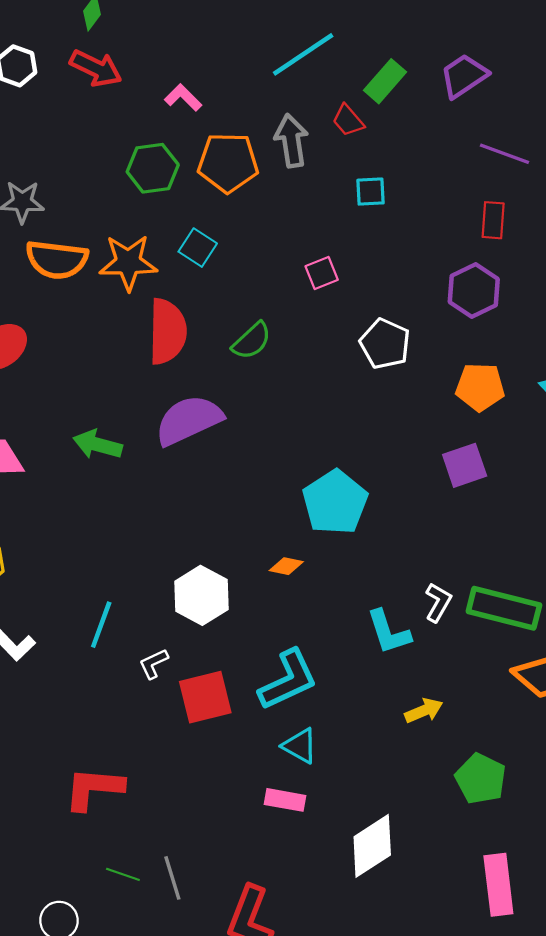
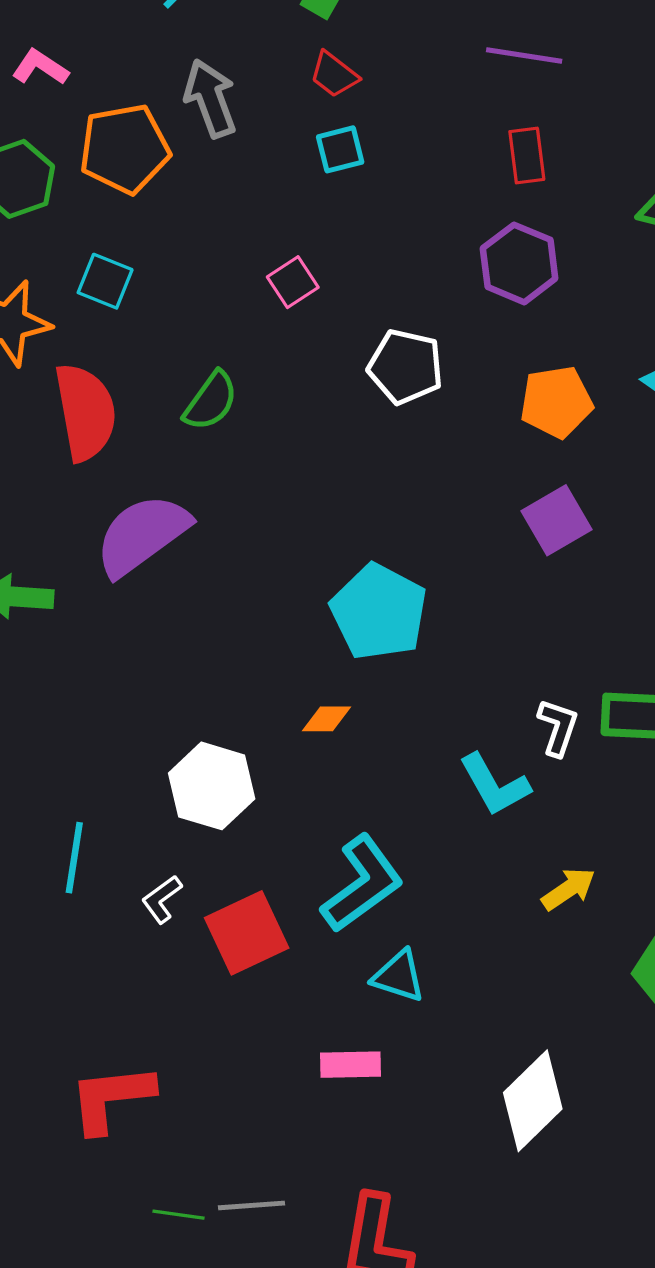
red trapezoid: (348, 120) -> (334, 75), moved
pink rectangle: (285, 800) -> (350, 1065), moved
gray line: (172, 878) -> (251, 1205), turned -66

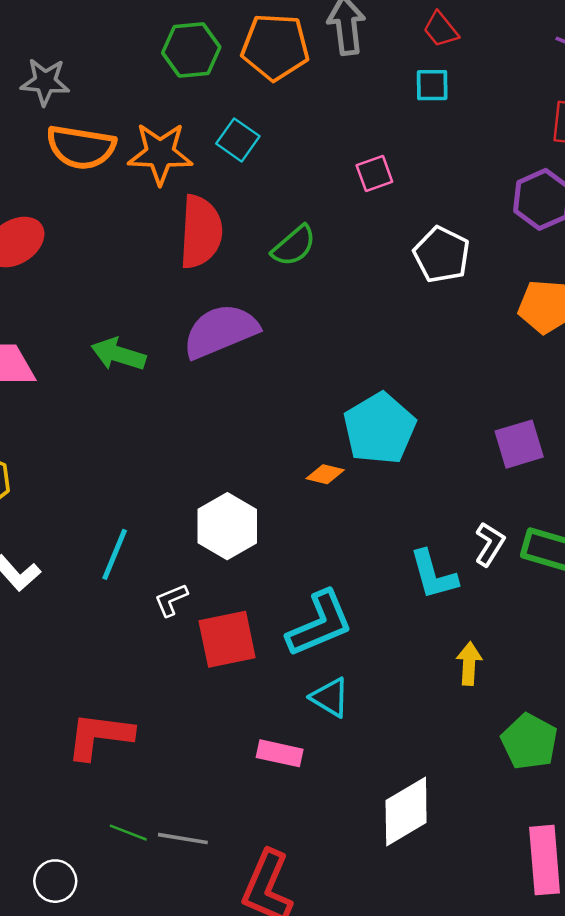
purple square: (556, 520) -> (519, 444), moved
orange diamond: (327, 719) -> (325, 474), moved
yellow arrow: (569, 889) -> (469, 664), turned -66

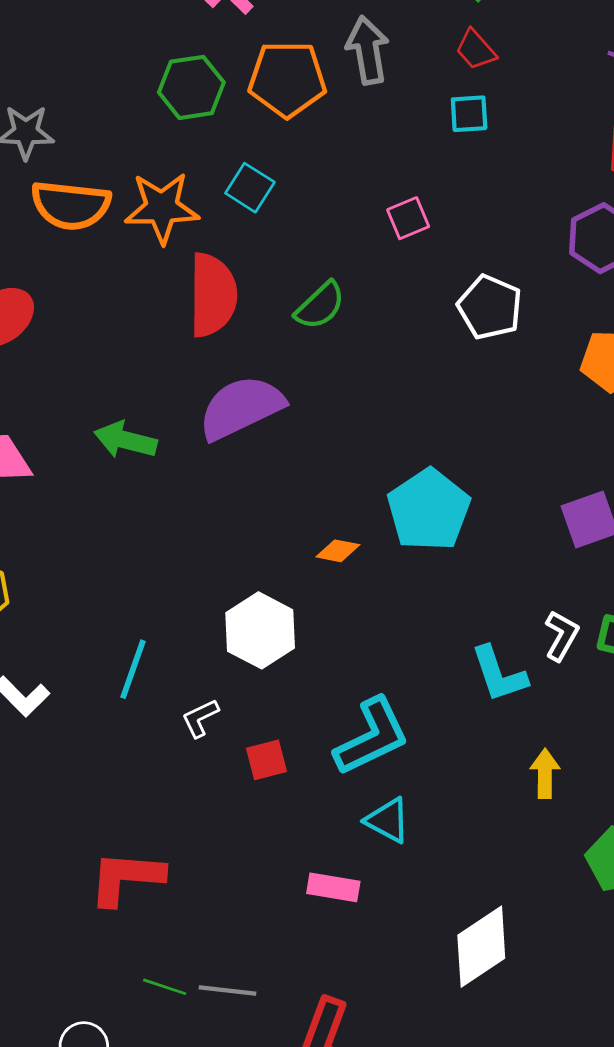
orange diamond: (325, 474) -> (338, 551), moved
red square: (227, 639) -> (266, 760), size x0.6

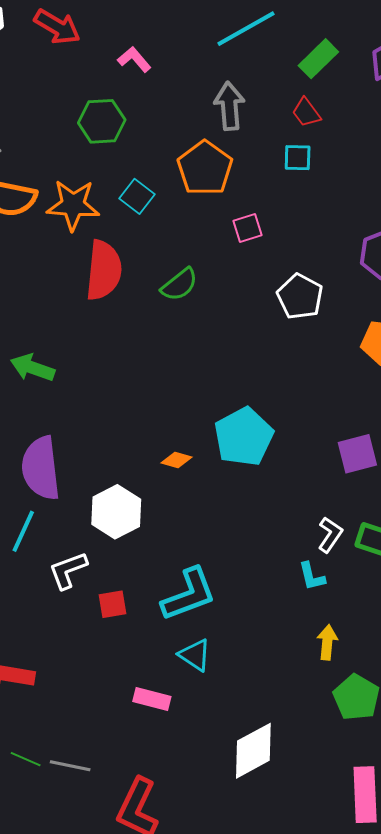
orange pentagon: (287, 79) -> (205, 168), moved, turned 30
purple semicircle: (241, 408) -> (41, 468), moved, turned -76
cyan L-shape: (499, 674) -> (312, 576), moved, size x0.7
white L-shape: (200, 718) -> (68, 570), size x1.4
yellow arrow: (545, 774) -> (327, 642), moved

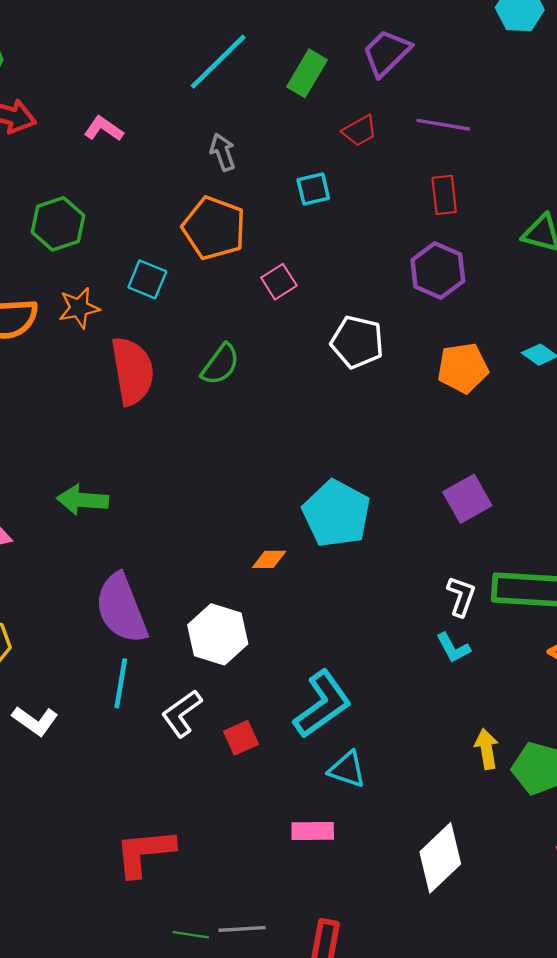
gray arrow: (229, 106) -> (223, 152), size x0.7
red trapezoid: (306, 112) -> (360, 131), moved, turned -68
green hexagon: (102, 121) -> (58, 224), moved
orange star: (73, 205) -> (79, 308), size x0.7
yellow arrow: (327, 642) -> (487, 749), moved

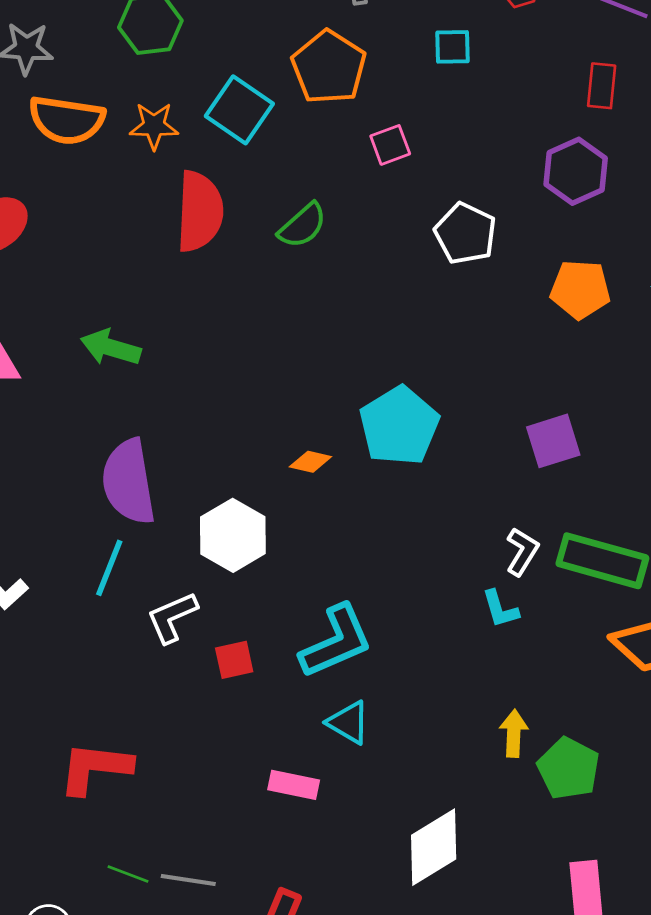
cyan square: (147, 279) -> (239, 110), size x1.4

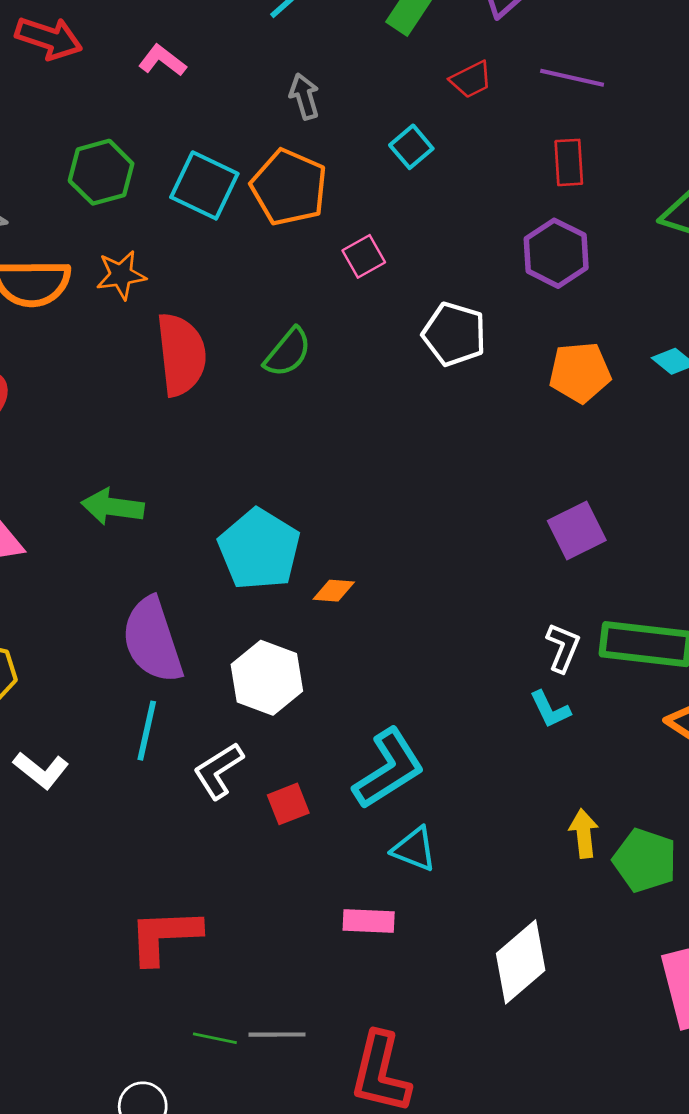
cyan square: (453, 47) -> (411, 147), turned -30
cyan square: (239, 110) -> (204, 185), moved
cyan pentagon: (399, 426) -> (259, 549), moved

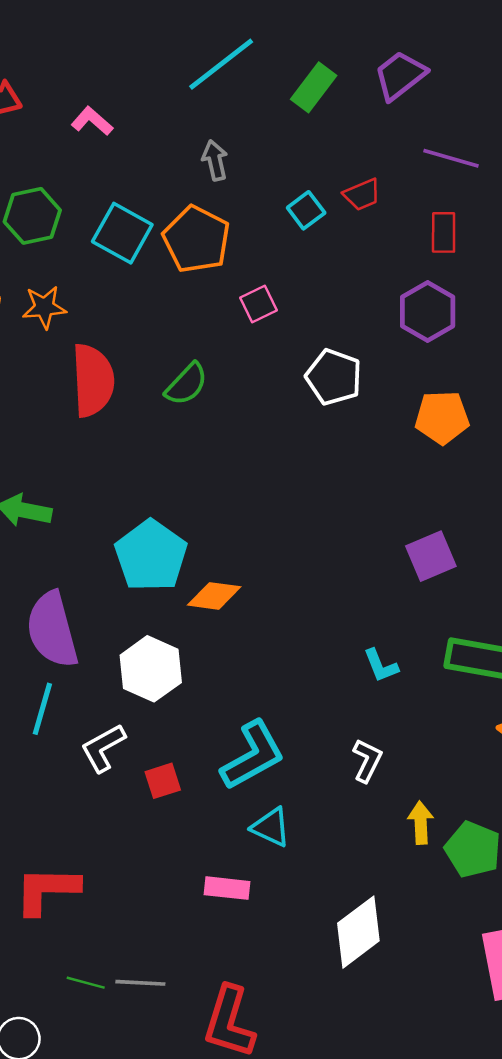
red trapezoid: (471, 80) -> (362, 195), moved
orange diamond: (334, 591) -> (214, 596), size x1.4
white L-shape: (563, 648) -> (367, 760), moved
cyan L-shape: (550, 709) -> (381, 666), moved

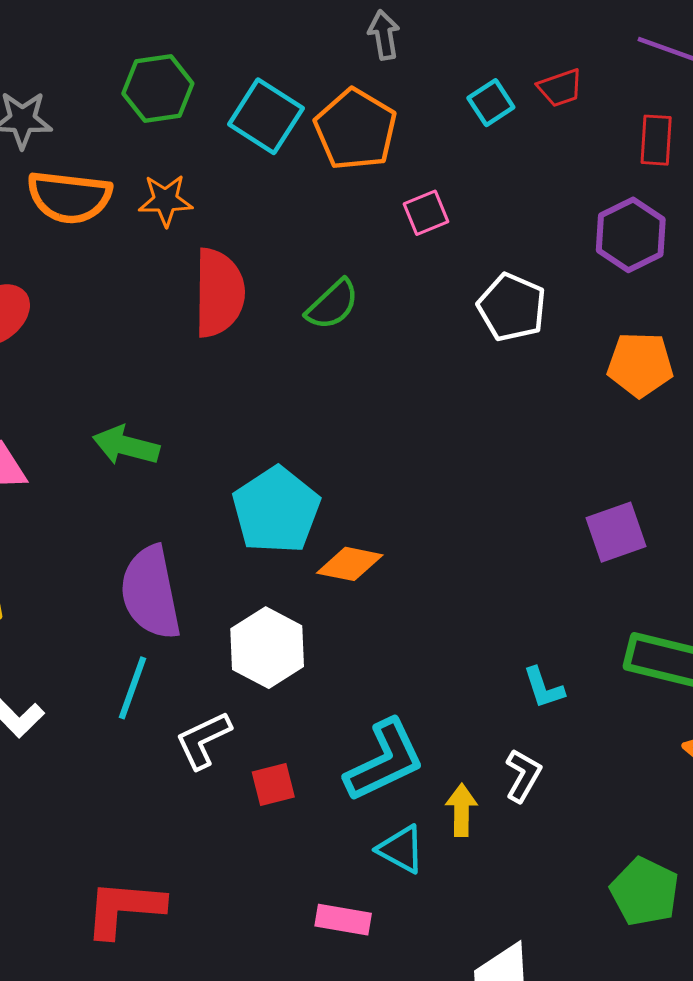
cyan L-shape: (381, 666) -> (544, 688), moved
yellow arrow: (421, 823) -> (461, 810), moved

